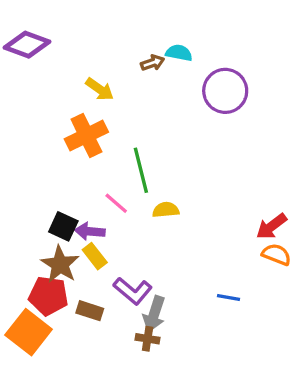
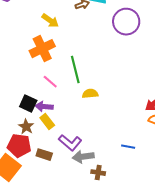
pink line: (116, 203) -> (50, 82), moved
brown star: (60, 264) -> (26, 127), size x0.7
gray arrow: (154, 314) -> (83, 157), turned 65
brown cross: (148, 339) -> (98, 173), moved

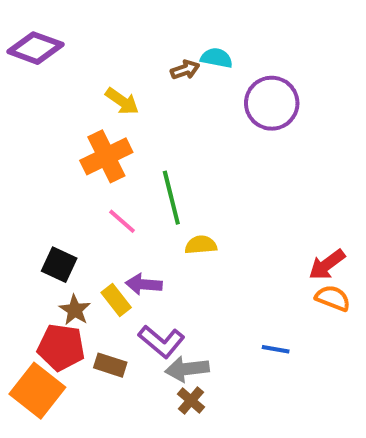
black square: (28, 104) -> (59, 265), moved
purple arrow: (44, 107) -> (144, 284), moved
brown cross: (98, 173) -> (191, 400), moved, turned 32

